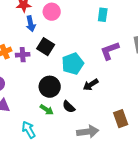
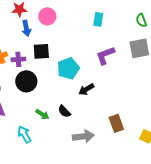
black square: (46, 47) -> (41, 51), turned -36
black circle: (50, 87) -> (26, 81), moved

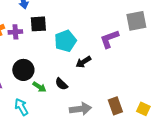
purple L-shape: (105, 55) -> (109, 39), moved
black circle: (26, 81) -> (23, 70), moved
brown rectangle: (116, 123) -> (115, 106), moved

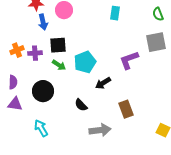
green arrow: (39, 87) -> (59, 65), moved
brown rectangle: (115, 106) -> (126, 109), moved

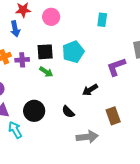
blue arrow: (43, 22) -> (15, 29), moved
cyan pentagon: (85, 62) -> (73, 52), moved
black circle: (43, 91) -> (34, 111), moved
cyan arrow: (41, 128) -> (15, 130), moved

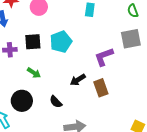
green arrow: (46, 72) -> (34, 73), moved
brown rectangle: (113, 116) -> (101, 88), moved

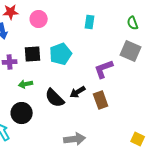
gray square: (131, 39) -> (131, 51), turned 35
green arrow: (34, 73) -> (26, 84), moved, turned 136
black semicircle: (56, 102) -> (55, 98), moved, size x1.5

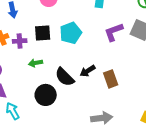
purple L-shape: (104, 69) -> (114, 32), moved
black circle: (22, 113) -> (46, 95), moved
gray arrow: (75, 139) -> (102, 118), moved

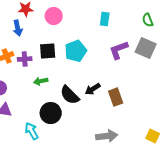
cyan arrow: (13, 111) -> (32, 131), moved

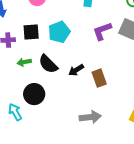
black semicircle: (70, 95) -> (48, 64), moved

